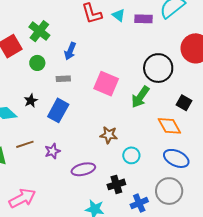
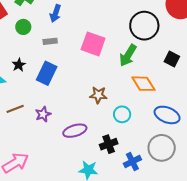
orange diamond: (169, 126) -> (143, 84), moved

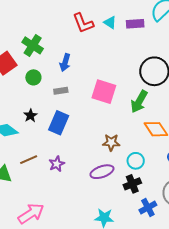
purple ellipse: (75, 131) -> (102, 172), moved
black cross: (109, 144) -> (132, 184), moved

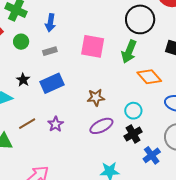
blue rectangle: (59, 123) -> (52, 83), turned 50
brown star: (111, 142) -> (96, 97), moved

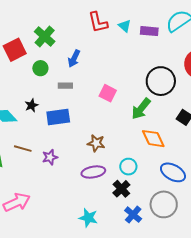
pink square: (93, 46) -> (108, 93), size x0.7
brown line: (27, 124) -> (23, 149), turned 30
black cross: (133, 134) -> (121, 189), turned -30
blue cross: (152, 155) -> (133, 215), turned -30

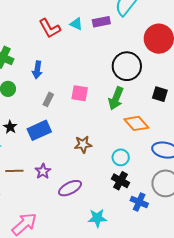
gray rectangle: (65, 86) -> (48, 99), moved, turned -48
purple ellipse: (93, 172) -> (70, 188), moved

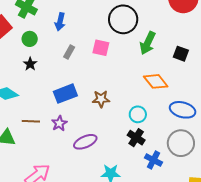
black circle: (127, 66) -> (123, 19), moved
green arrow: (116, 98) -> (148, 43), moved
black star: (10, 127) -> (30, 64), moved
blue rectangle: (39, 130) -> (65, 94), moved

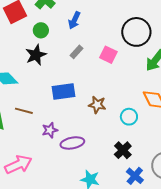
black star: (30, 64) -> (36, 55), size x1.5
cyan circle: (138, 114) -> (129, 117), moved
purple star: (59, 123) -> (50, 130), moved

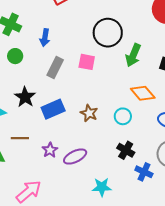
gray rectangle: (77, 52) -> (55, 67), size x1.5
black star: (36, 55) -> (25, 97), moved
brown star: (97, 105) -> (89, 113), turned 30

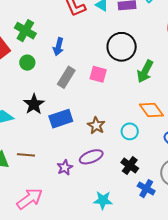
brown line: (20, 138) -> (26, 155), moved
purple star: (50, 150) -> (65, 167), moved
purple ellipse: (75, 157) -> (91, 157), moved

